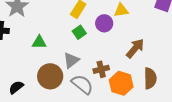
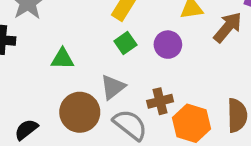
purple circle: (104, 23) -> (168, 45), moved
brown arrow: (135, 48) -> (228, 27), moved

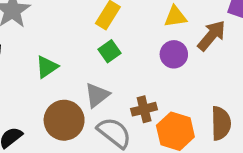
purple circle: (168, 45) -> (174, 54), moved
green triangle: (62, 59) -> (47, 67), turned -35

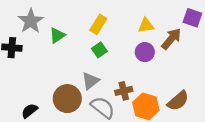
green triangle: (47, 67) -> (57, 35), moved
brown semicircle: (221, 123) -> (178, 101), turned 50

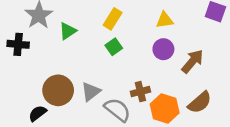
brown arrow: (171, 39) -> (192, 61), moved
gray triangle: (91, 81) -> (91, 92), moved
brown circle: (67, 99) -> (58, 90), moved

